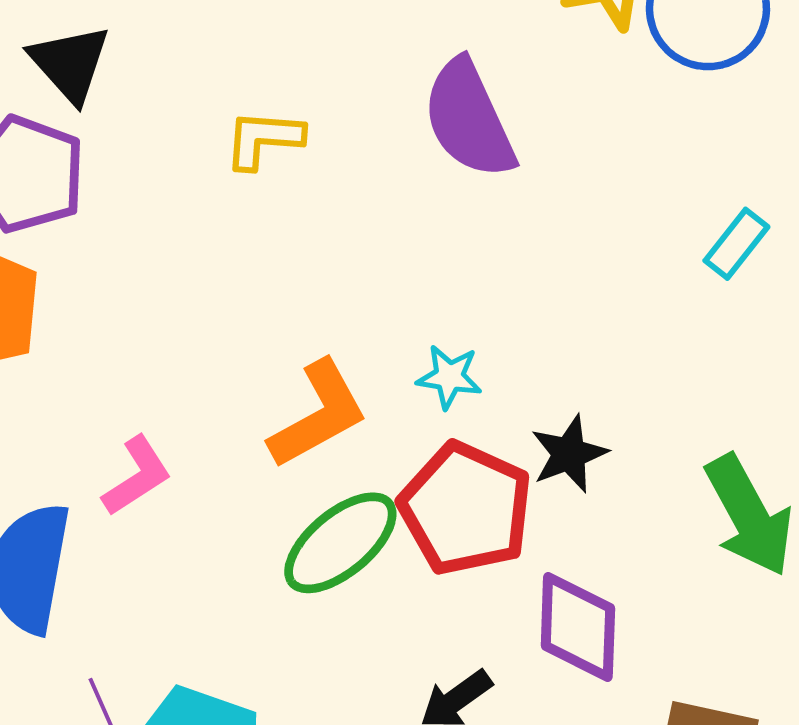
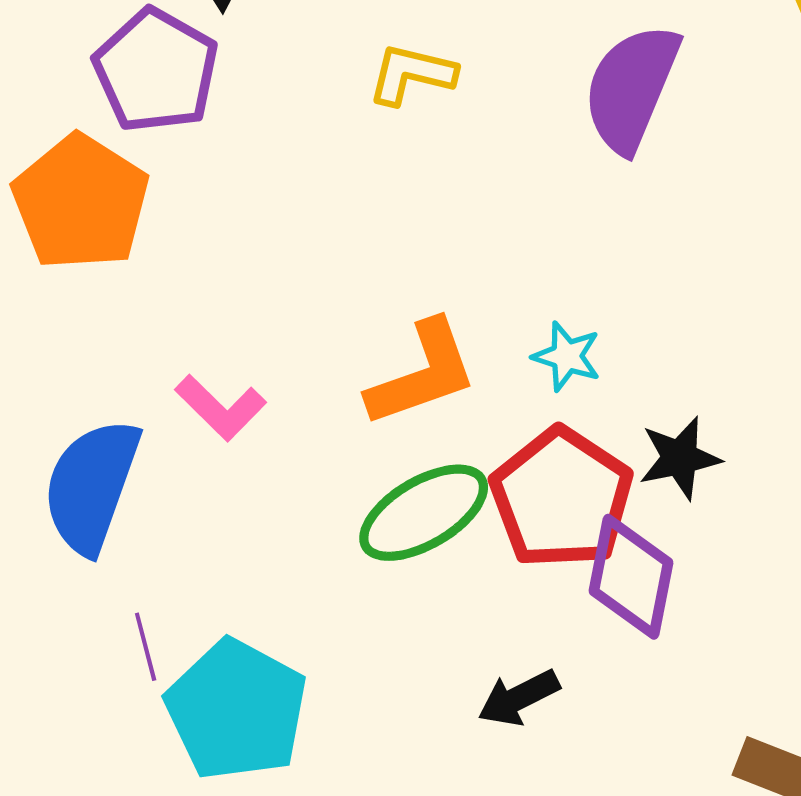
purple semicircle: (469, 119) -> (631, 88), turned 38
pink L-shape: (137, 476) -> (221, 408), turned 68
purple diamond: (578, 627) -> (631, 577), moved

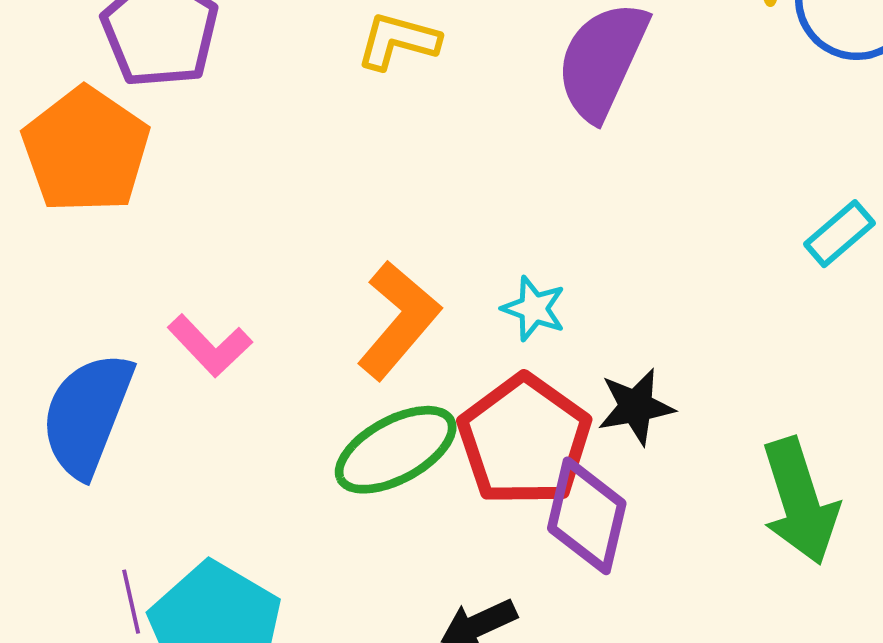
orange L-shape: (422, 374) -> (399, 320), turned -32
purple line: (146, 647) -> (131, 602), moved

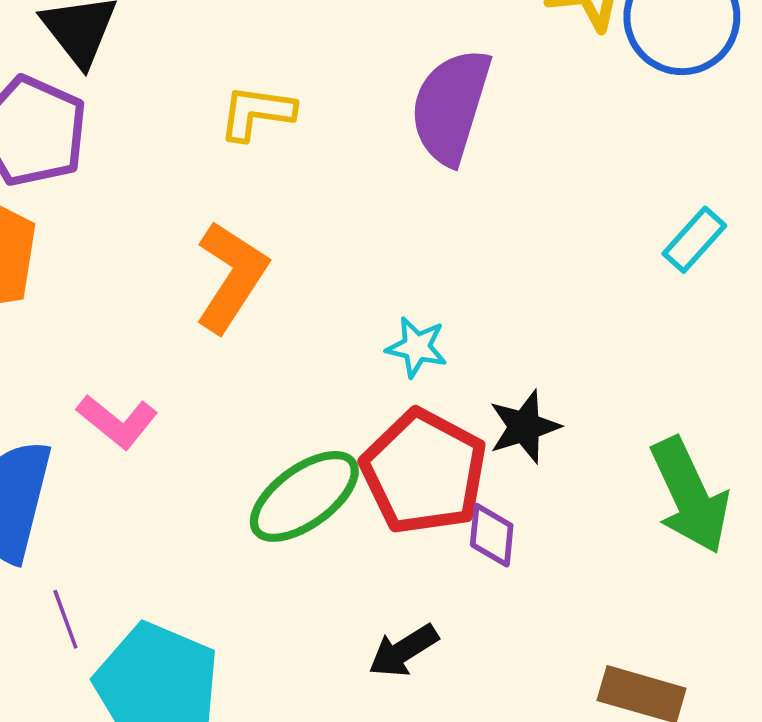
orange L-shape: (399, 320) -> (231, 277), moved
purple diamond: (587, 516) -> (492, 535), size x0.6
purple line: (131, 602) -> (65, 619), moved

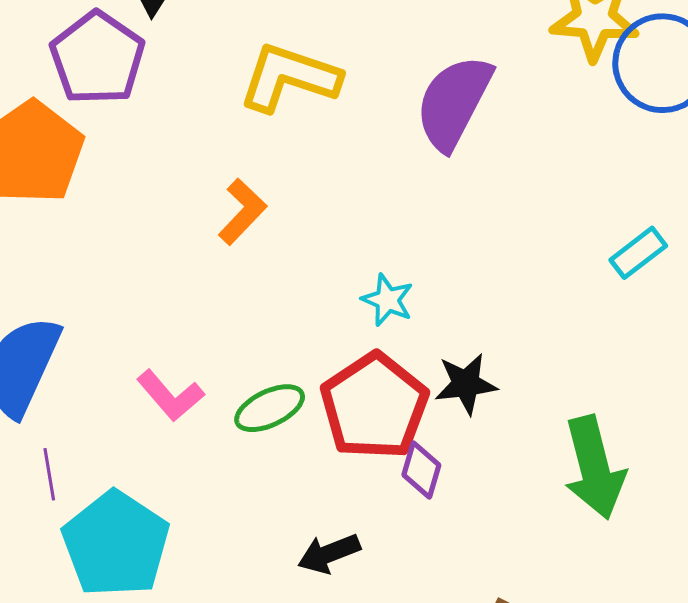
yellow L-shape: (257, 113) -> (289, 78), size x1.5
orange L-shape: (231, 277) -> (242, 212), size x0.7
pink L-shape: (117, 421) -> (170, 396), moved
green ellipse: (304, 496) -> (270, 408), size x0.7

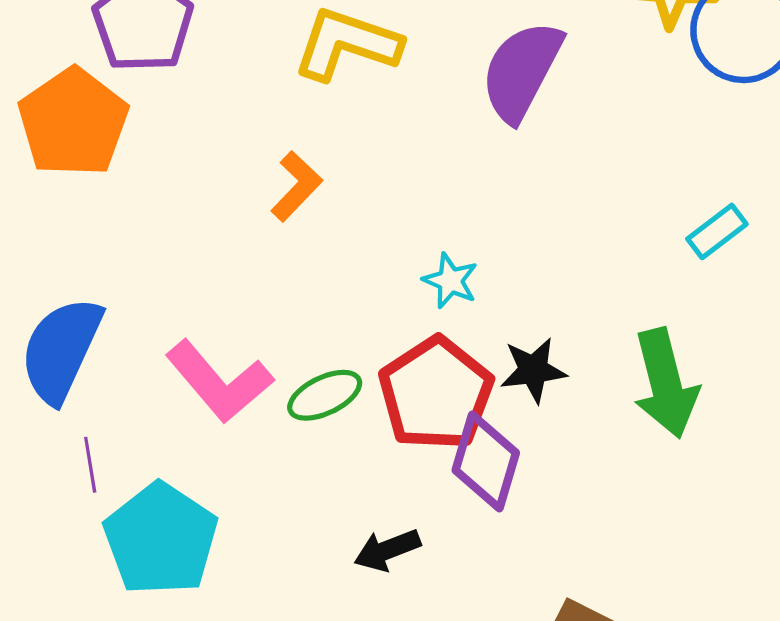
pink L-shape: (170, 396) -> (219, 382), size x1.5
green arrow: (594, 468) -> (666, 383), moved
purple diamond: (421, 470) -> (486, 462), size x1.6

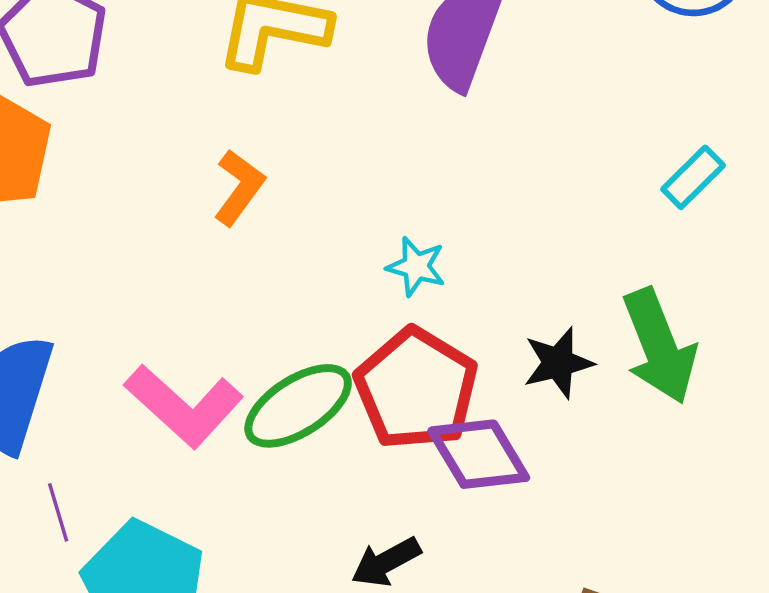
black star: (533, 370) -> (558, 363), moved
green ellipse: (325, 395) -> (298, 406), size x1.4
purple diamond: (486, 462) -> (479, 454), turned -40

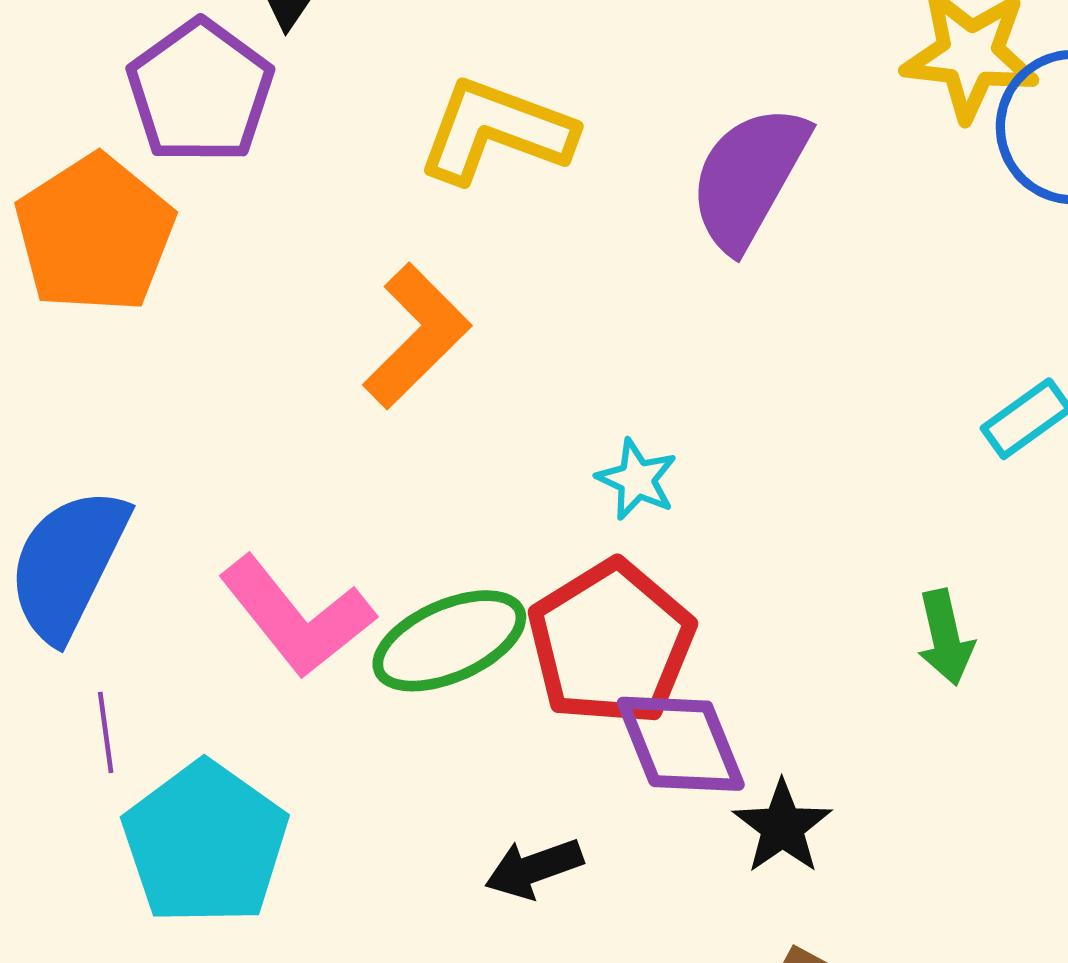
orange L-shape: (239, 187) -> (417, 336), size x1.4
green arrow: (659, 346) -> (945, 637), size x0.6
black star: (558, 363) -> (782, 827), moved, turned -30

